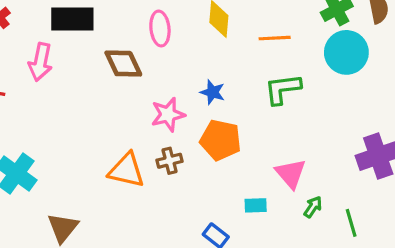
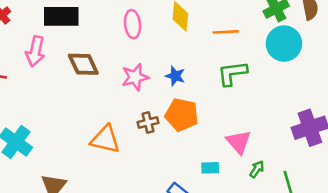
brown diamond: (123, 64) -> (83, 64), moved
pink star: (168, 115) -> (135, 77), moved
brown cross: (170, 161) -> (148, 123), moved

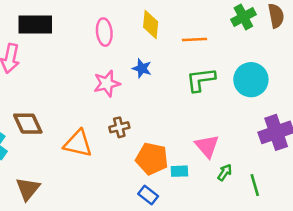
cyan circle: (284, 44) -> (251, 80), moved
brown diamond: (83, 64) -> (28, 124), moved
blue star: (175, 76) -> (142, 68), moved
orange pentagon: (182, 115) -> (152, 159), moved

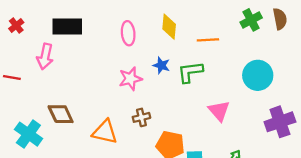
green L-shape: (201, 80) -> (190, 72), moved
pink triangle: (207, 146) -> (219, 111), moved

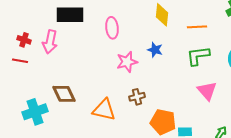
red cross: (16, 25) -> (24, 40), moved, turned -32
pink ellipse: (128, 33) -> (112, 28), moved
green L-shape: (190, 72) -> (198, 56), moved
cyan cross: (28, 134) -> (35, 112), turned 35

